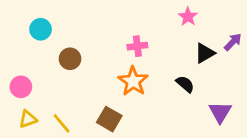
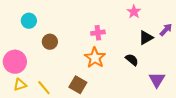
pink circle: (21, 87) -> (15, 62), size x1.5

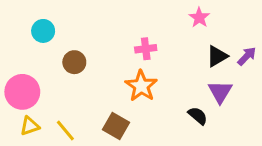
purple arrow: (166, 30) -> (247, 56), moved
black semicircle: (132, 60) -> (198, 116), moved
purple triangle: (157, 80) -> (220, 92), moved

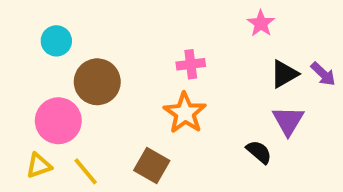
purple arrow: (247, 56) -> (323, 74), turned 90
brown circle: (74, 62) -> (97, 82), size x1.5
pink circle: (22, 92) -> (58, 121), moved

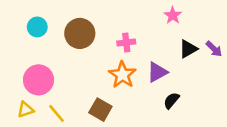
brown circle: (97, 82) -> (80, 33), moved
purple triangle: (288, 121) -> (157, 72), moved, turned 30
black semicircle: (259, 152) -> (171, 101), turned -90

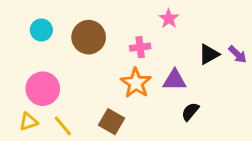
pink star: (173, 15) -> (169, 19), moved
purple triangle: (157, 72) -> (175, 80), turned 30

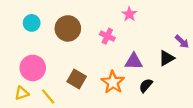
pink cross: (140, 47) -> (107, 36), turned 32
black triangle: (209, 54) -> (167, 58), moved
orange star: (136, 83) -> (113, 82), moved
brown square: (112, 122) -> (77, 79), moved

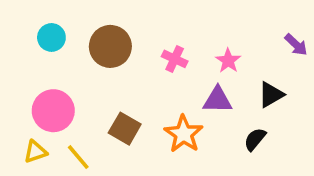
pink star: (129, 14) -> (228, 61), moved
purple arrow: (182, 42) -> (296, 45), moved
black semicircle: (146, 85) -> (255, 139), moved

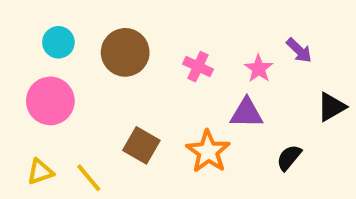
purple arrow: (296, 45) -> (299, 50), moved
black triangle: (271, 95) -> (331, 107), moved
pink circle: (53, 111) -> (50, 101), moved

